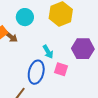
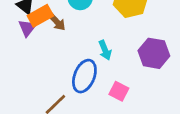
pink square: (61, 69) -> (119, 91), moved

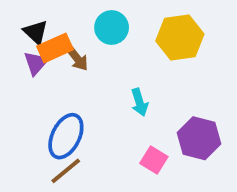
purple hexagon: (154, 53) -> (199, 138), moved
blue ellipse: (84, 76) -> (66, 136), moved

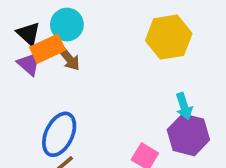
cyan circle: (112, 28) -> (67, 25), moved
purple triangle: (36, 63) -> (29, 64), turned -30
cyan arrow: (139, 102) -> (184, 106), moved

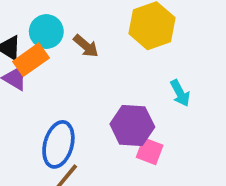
brown arrow: (69, 58) -> (86, 46), moved
purple hexagon: (188, 135) -> (132, 126), moved

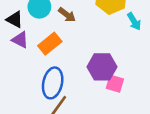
orange rectangle: (31, 60) -> (50, 44), moved
cyan arrow: (180, 93) -> (134, 21), moved

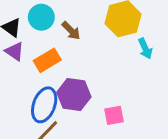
purple hexagon: (102, 67) -> (74, 95), moved
pink square: (115, 84) -> (114, 115), turned -36

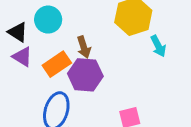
brown arrow: (71, 31) -> (84, 47), moved, turned 30
purple hexagon: (74, 95) -> (85, 75), moved

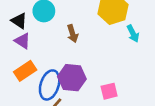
orange rectangle: (57, 64) -> (25, 71), moved
purple hexagon: (85, 75) -> (72, 78), moved

